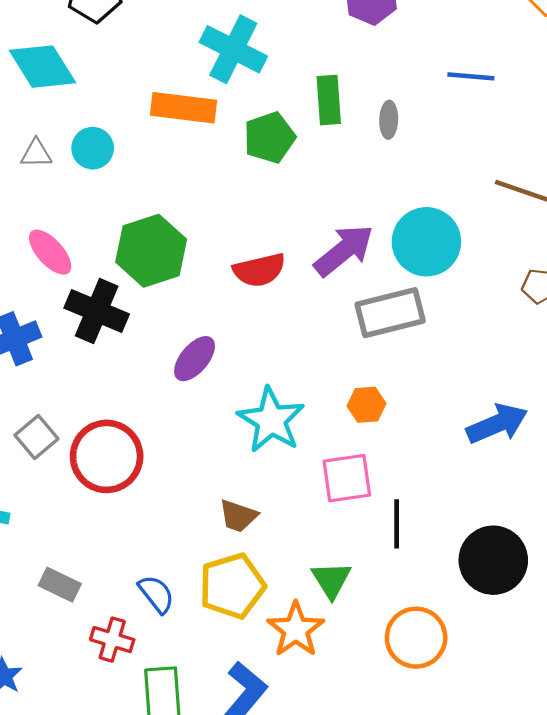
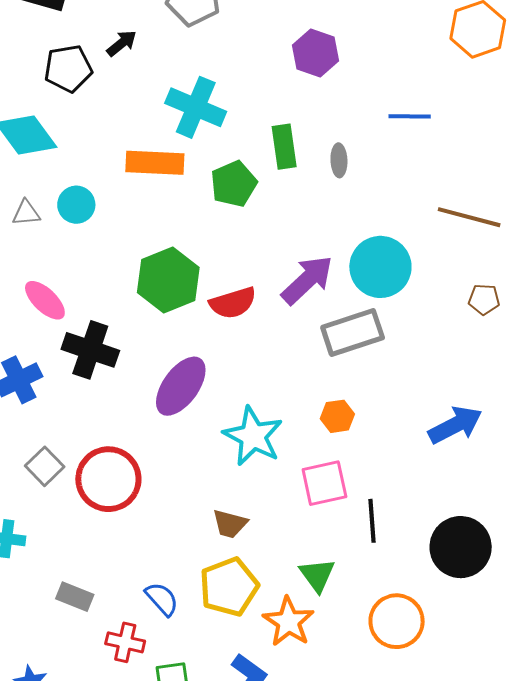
green hexagon: (151, 251) -> (168, 280), moved
purple ellipse: (195, 359) -> (181, 386), size x1.4

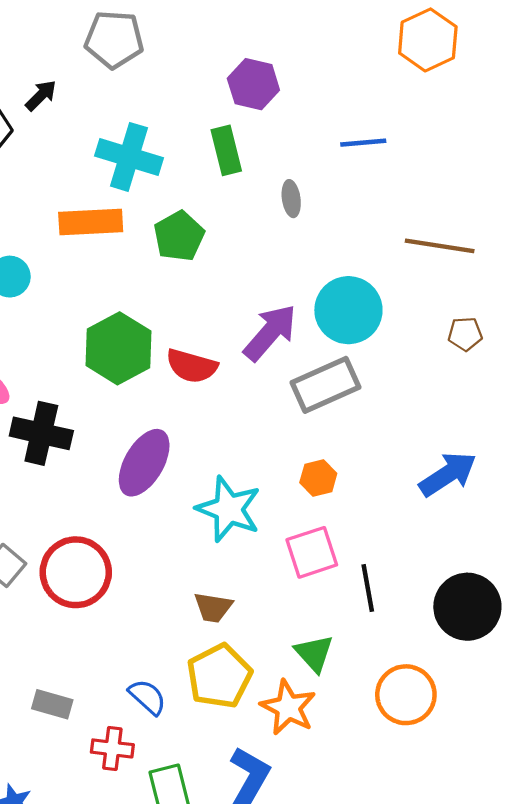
green rectangle: (284, 147) -> (226, 150), moved
red semicircle: (233, 303) -> (192, 366), turned 39

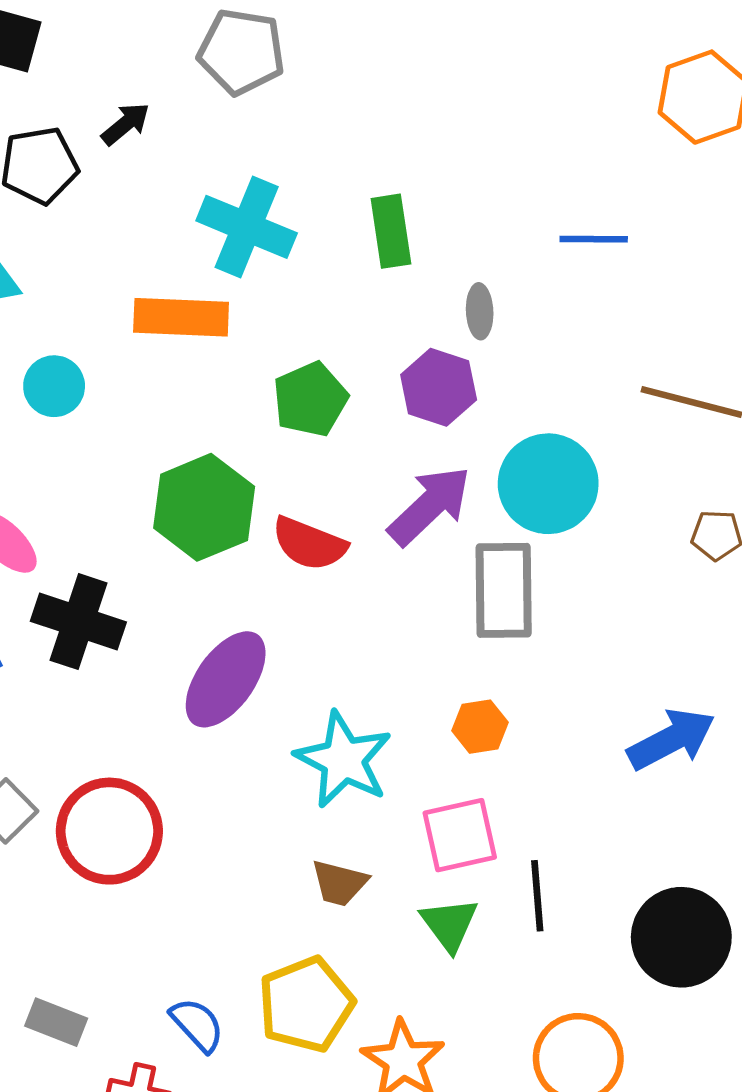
purple hexagon: (253, 84) -> (439, 387), moved
green pentagon: (179, 236) -> (310, 399), moved
gray rectangle: (325, 385) -> (504, 590), turned -72
brown trapezoid: (213, 607) -> (339, 883), moved
green triangle: (314, 653) -> (449, 924), moved

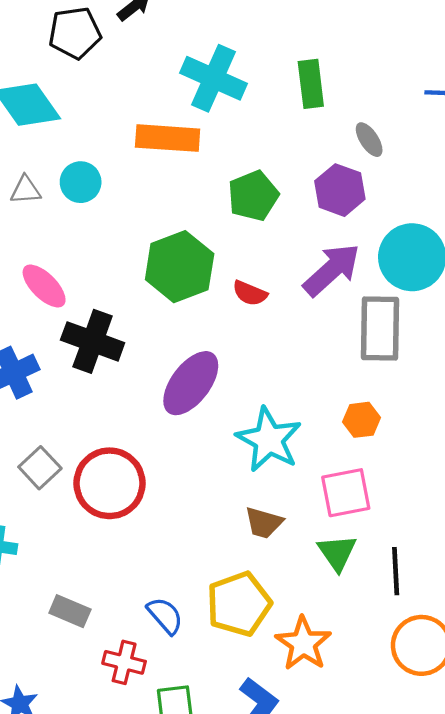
gray ellipse: (480, 311) -> (369, 140), turned -32
red semicircle: (309, 544) -> (250, 293), size x0.7
black line: (537, 896) -> (396, 571), moved

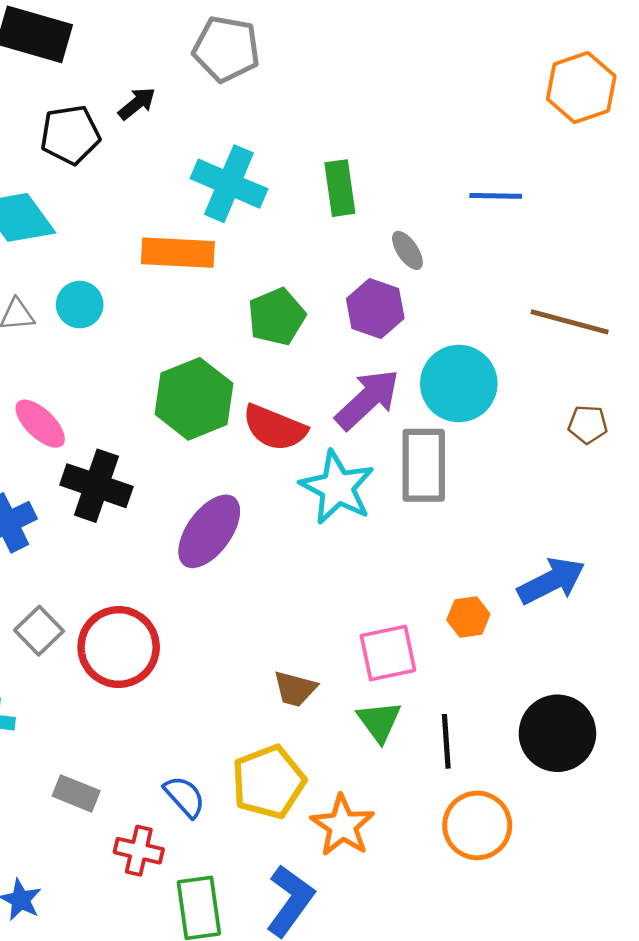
red semicircle: (250, 293) -> (275, 428), size x1.6
orange hexagon: (362, 420) -> (468, 617), moved
cyan star: (269, 440) -> (337, 487), moved

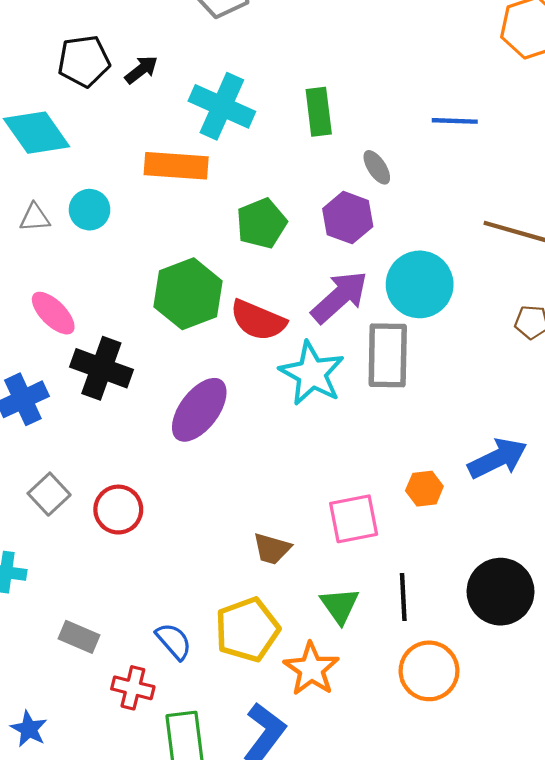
black arrow: (137, 103) -> (141, 70), moved
red circle: (119, 647) -> (118, 510), size x0.7
green triangle: (379, 721) -> (340, 606), moved

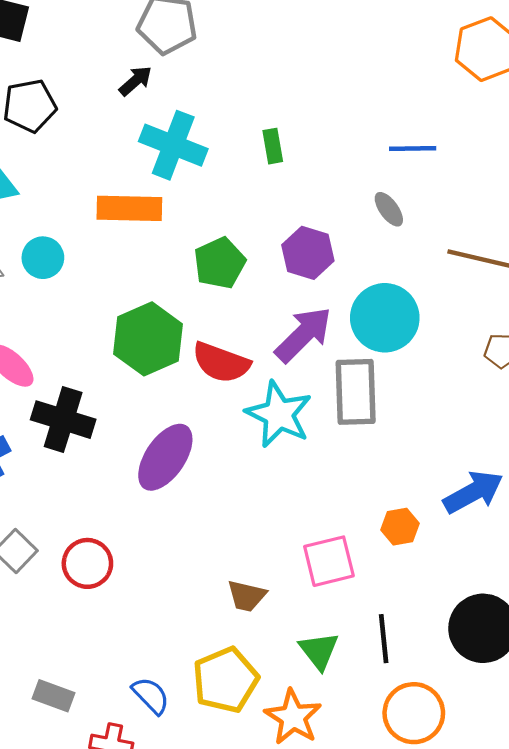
black arrow: (141, 70) -> (135, 81), moved
green rectangle: (319, 112) -> (273, 146), size x0.7
gray ellipse: (377, 167) -> (389, 209), moved

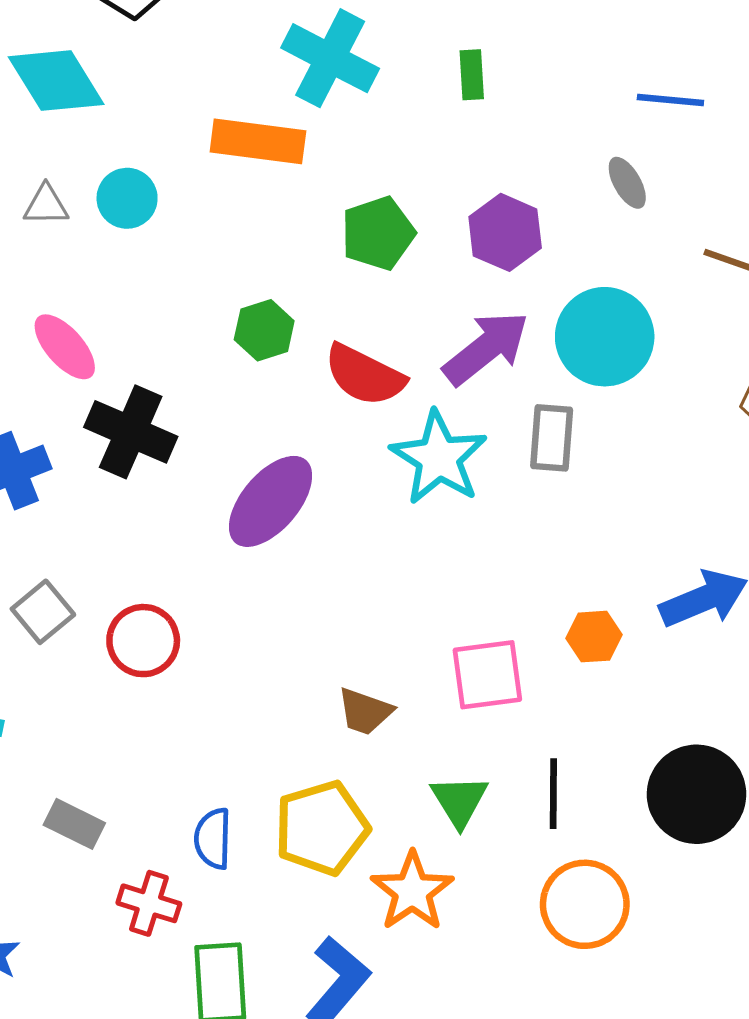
green hexagon: (148, 339) -> (264, 330), size x0.6
gray rectangle: (356, 392) -> (552, 438), size x0.7
blue semicircle: (151, 696) -> (213, 839), turned -141

